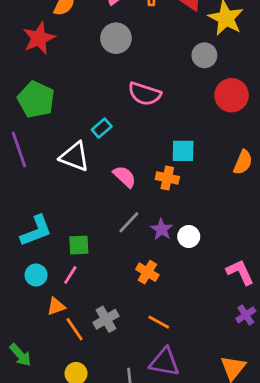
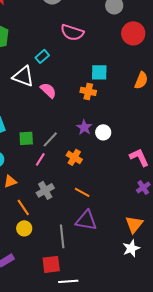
pink semicircle: (125, 177) -> (48, 90), moved
gray line: (129, 222) -> (50, 139), moved
pink line: (70, 275) -> (40, 159), moved
orange line: (75, 329) -> (23, 207), moved

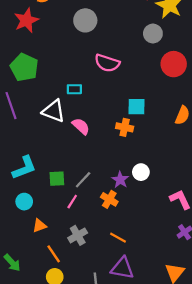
cyan rectangle: (42, 56) -> (74, 89), turned 40
purple star: (84, 127) -> (120, 180), moved

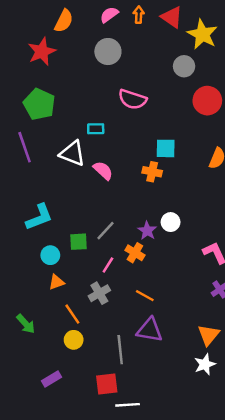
green square: (57, 179) -> (79, 242), moved
cyan circle: (24, 202) -> (50, 255), moved
pink line: (72, 202) -> (108, 265), moved

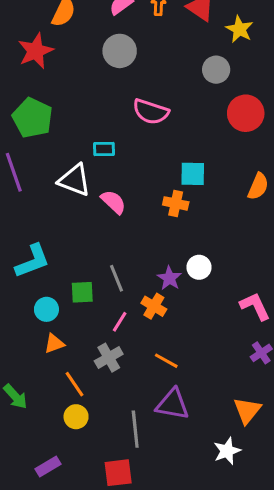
yellow star: (202, 34) -> (239, 29), size x0.7
gray line: (106, 231) -> (117, 278), turned -65
white star: (205, 364) -> (227, 451), moved

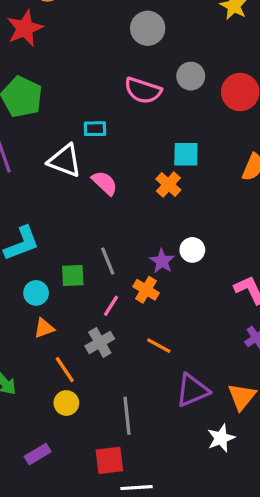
gray circle: (120, 51) -> (148, 28), moved
gray circle: (216, 70) -> (191, 76), moved
orange cross: (176, 203) -> (168, 185), turned 30
purple triangle: (173, 404) -> (192, 390), moved, turned -33

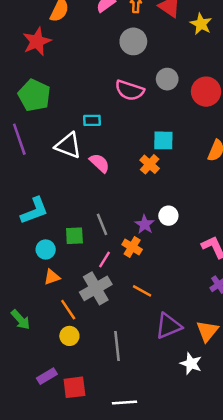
gray cross: (100, 342) -> (96, 288), size x1.4
white star: (221, 438) -> (191, 364), turned -30
red square: (109, 460) -> (74, 387), moved

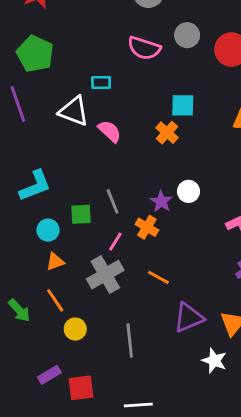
orange line: (68, 310) -> (55, 300), moved

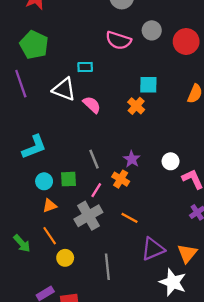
white circle: (188, 191) -> (171, 161), moved
green square: (81, 214) -> (68, 179), moved
white star: (214, 361) -> (173, 282), size x1.4

